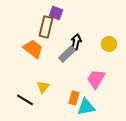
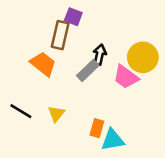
yellow circle: (109, 44) -> (143, 57), size x1.5
pink trapezoid: (96, 79) -> (126, 77), moved, turned -85
black line: (25, 100) -> (21, 111), moved

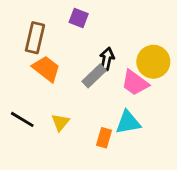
brown rectangle: (60, 35) -> (35, 38), moved
cyan triangle: (113, 140) -> (128, 122), moved

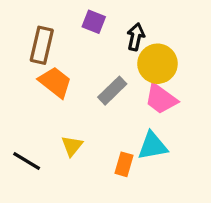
black arrow: (107, 59) -> (136, 37), moved
yellow circle: (153, 62) -> (158, 64), moved
black line: (22, 119) -> (27, 161), moved

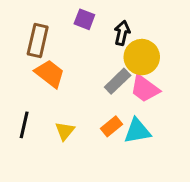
gray rectangle: (112, 91) -> (118, 81), moved
black line: (27, 161) -> (24, 125), moved, turned 72
orange rectangle: (124, 164) -> (112, 126), moved, turned 35

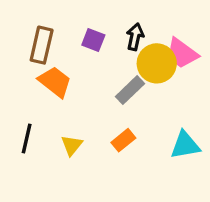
purple square: (84, 19) -> (93, 40), moved
pink trapezoid: (145, 89) -> (182, 53), moved
cyan triangle: (137, 131) -> (185, 145), moved

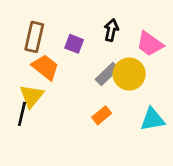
purple square: (93, 40) -> (74, 44), moved
yellow circle: (157, 63) -> (129, 74), moved
yellow triangle: (72, 145) -> (32, 96), moved, size x1.4

